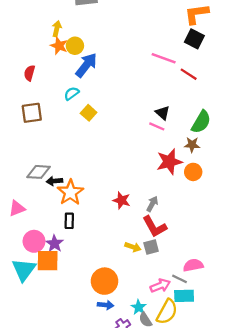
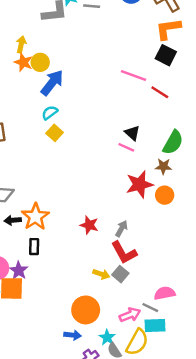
cyan semicircle: (72, 93) -> (50, 113), moved
black arrow: (54, 181) -> (13, 220), moved
gray square: (151, 247) -> (120, 274), turned -35
orange circle: (104, 281) -> (86, 310), moved

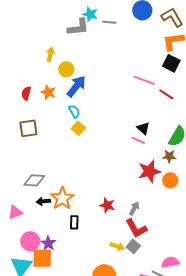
orange star: (23, 62) -> (48, 92), moved
cyan semicircle: (50, 113) -> (74, 111), turned 96
black rectangle: (34, 247) -> (74, 222), moved

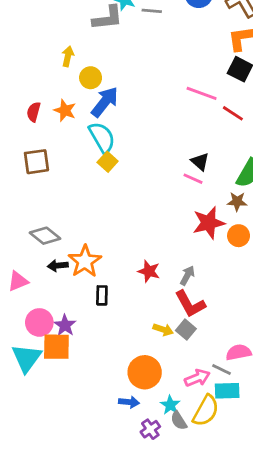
cyan semicircle: (74, 111) -> (102, 137), size x1.6
gray diamond: (34, 180) -> (45, 236), turned 35

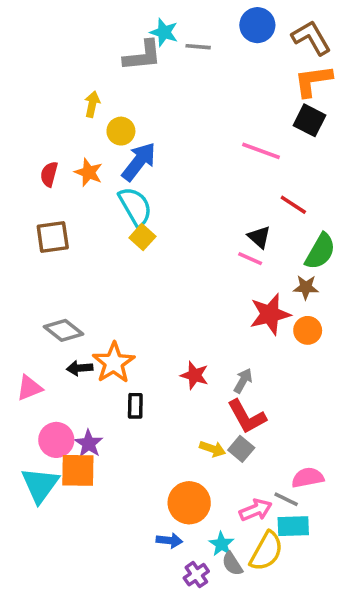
red line: (233, 113) -> (293, 205), moved

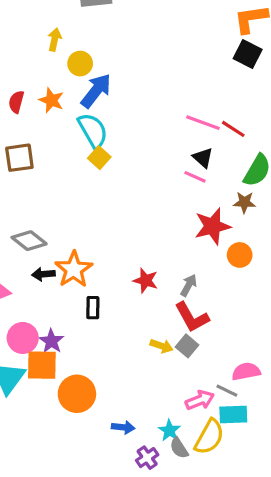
pink line: (261, 151) -> (203, 123), moved
orange circle: (308, 330) -> (240, 255), moved
orange circle: (189, 503) -> (77, 394), moved

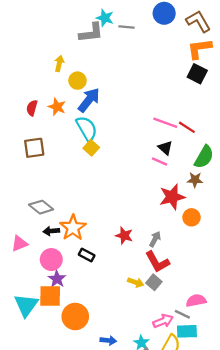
black rectangle: (93, 308) -> (87, 255), turned -63
pink circle: (23, 338) -> (51, 260), moved

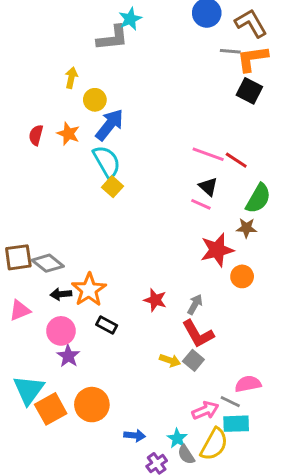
cyan star: (105, 18) -> (130, 19), turned 30
gray line: (127, 27) -> (230, 51), moved
brown square: (34, 148) -> (18, 257), moved
orange square: (50, 296) -> (51, 409), moved, turned -30

